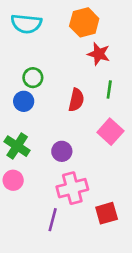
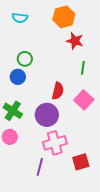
cyan semicircle: (26, 24) -> (20, 18), size x0.7
red semicircle: (76, 100) -> (58, 91), moved
purple circle: (62, 151) -> (47, 115), size x1.5

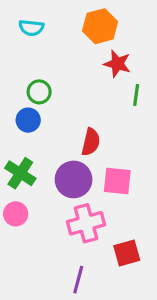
green line: (83, 68) -> (136, 95), moved
pink square: (84, 100) -> (117, 181), moved, turned -36
purple line: (40, 167) -> (78, 280), moved

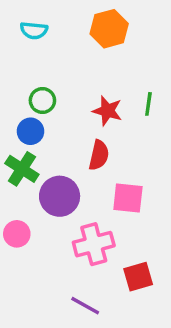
red star: (117, 64) -> (107, 111), moved
green cross: (20, 173) -> (22, 169), moved
purple circle: (74, 179) -> (60, 196), moved
purple line: (78, 280) -> (85, 306), turned -76

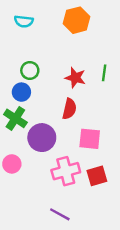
red square: (138, 277) -> (97, 176), moved

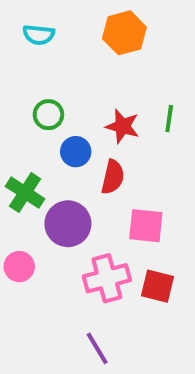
blue circle: (21, 92) -> (76, 152), moved
red square: (97, 176) -> (158, 286), turned 30
purple line: (60, 214) -> (97, 348), turned 30

